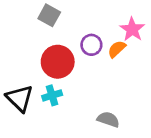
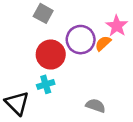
purple circle: (91, 45) -> (81, 40), size x1.5
black triangle: (20, 98) -> (17, 103), moved

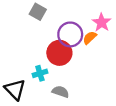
red circle: (51, 55) -> (59, 53), moved
gray semicircle: (96, 106) -> (60, 92), moved

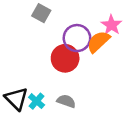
orange semicircle: (90, 38) -> (98, 42), size x1.5
cyan cross: (40, 73) -> (37, 101), moved, turned -32

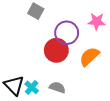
pink star: (111, 25) -> (97, 21), turned -30
orange semicircle: (98, 42) -> (89, 56), moved

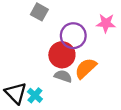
orange semicircle: (89, 56) -> (86, 68), moved
gray semicircle: (57, 87) -> (63, 76), moved

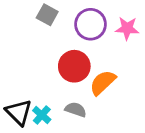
purple circle: (73, 36) -> (91, 24), moved
gray semicircle: (63, 76) -> (76, 110), moved

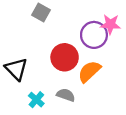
purple circle: (91, 24) -> (94, 35), moved
black triangle: (19, 112) -> (16, 69), moved

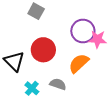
pink star: (110, 24) -> (97, 39), moved
red circle: (65, 57) -> (43, 50), moved

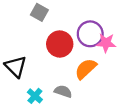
red circle: (43, 50) -> (60, 44), moved

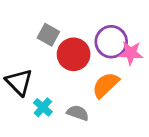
gray square: (39, 12) -> (48, 35), moved
cyan cross: (35, 96) -> (43, 107), moved

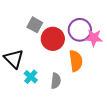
orange semicircle: (106, 85) -> (76, 61), turned 125
gray semicircle: (78, 113) -> (56, 81), turned 77

